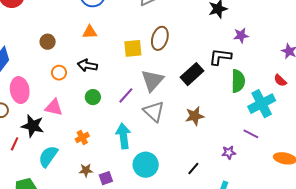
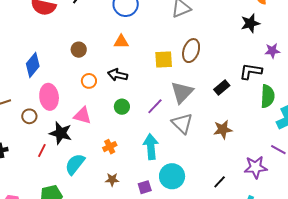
black rectangle: (192, 74) -> (222, 87), size x0.7
purple star: (229, 152) -> (256, 167), size x1.6
purple square: (106, 178) -> (145, 187), moved

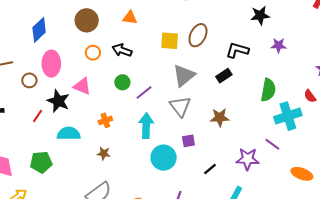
brown circle: (79, 50) -> (87, 20), size x1.5
black L-shape: (251, 71) -> (237, 50), moved
purple line: (155, 106) -> (144, 92), moved
cyan semicircle: (75, 164) -> (69, 134), turned 45
purple square: (145, 187) -> (188, 141), moved

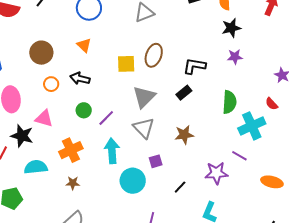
black star: (260, 15) -> (231, 28), moved
orange triangle: (130, 18) -> (84, 45), turned 42
orange cross: (105, 120) -> (71, 150), size x1.6

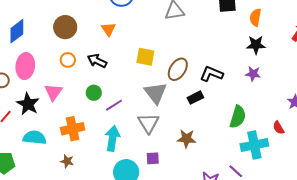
brown ellipse: (154, 55) -> (178, 69), moved
gray triangle: (144, 97) -> (156, 93), turned -35
pink triangle: (44, 119) -> (53, 92), turned 36

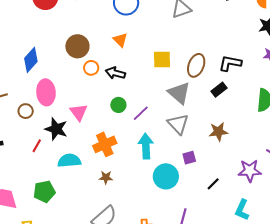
orange circle: (68, 60) -> (91, 68), moved

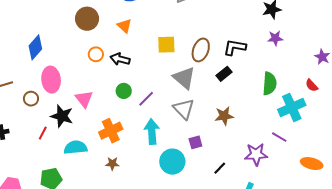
brown circle: (77, 46) -> (87, 19), moved

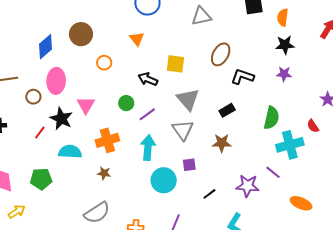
brown circle: (87, 19) -> (81, 34), moved
brown ellipse: (201, 50) -> (221, 54), moved
black arrow: (120, 59) -> (148, 79), moved
black rectangle: (224, 74) -> (227, 110), moved

